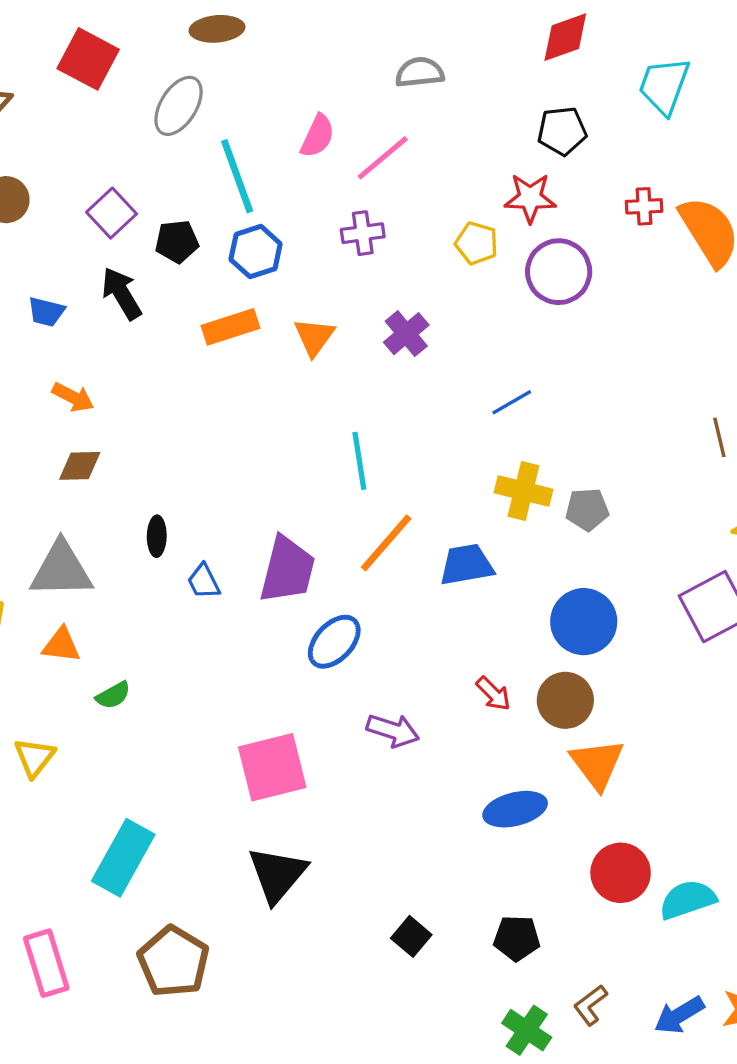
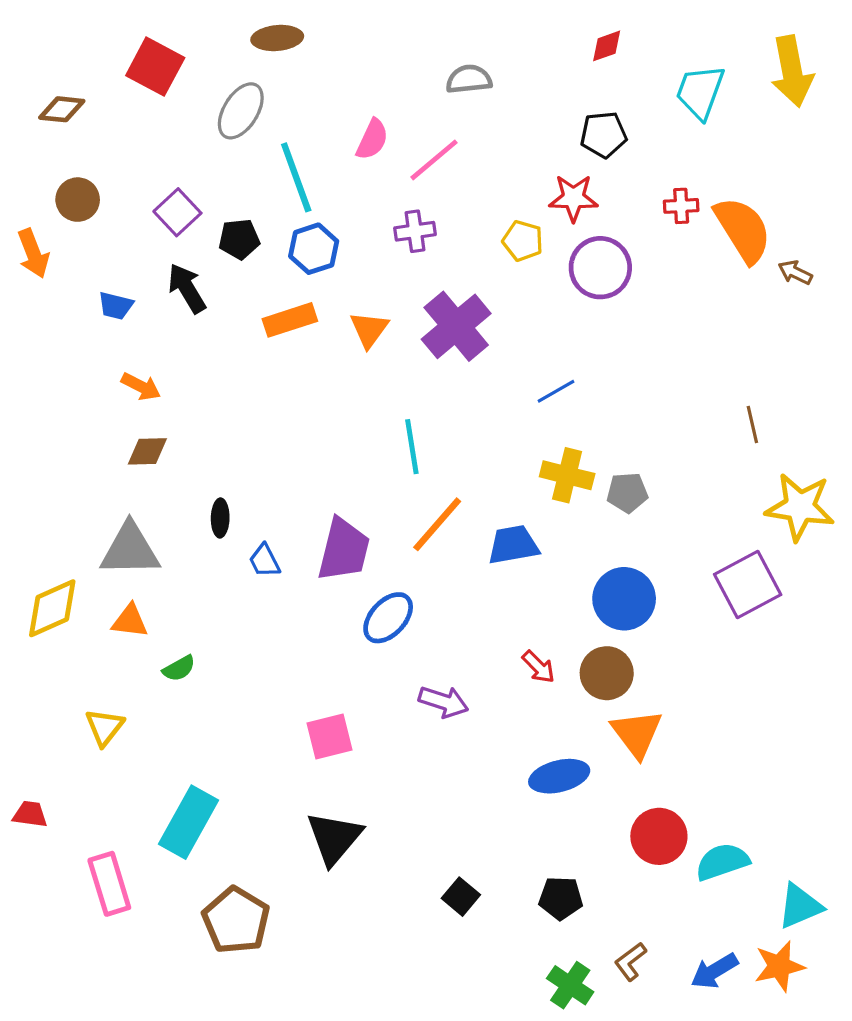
red diamond: (565, 37) -> (607, 46), size x0.7
purple cross: (406, 334) -> (456, 326), size x1.6
pink square: (272, 767) -> (329, 737), size x0.7
pink rectangle: (46, 963) -> (109, 884), moved

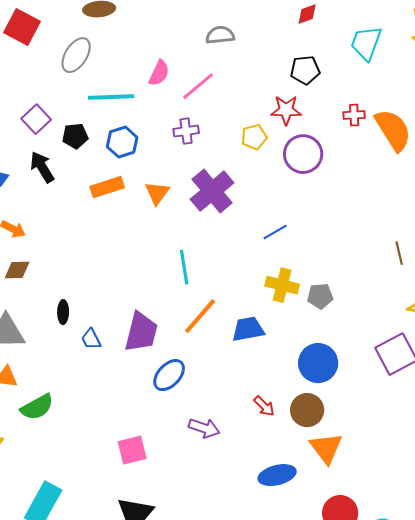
cyan line: (296, 177) -> (111, 97), turned -72
yellow pentagon: (523, 241) -> (254, 137), turned -30
green semicircle: (179, 668) -> (37, 407), size x1.6

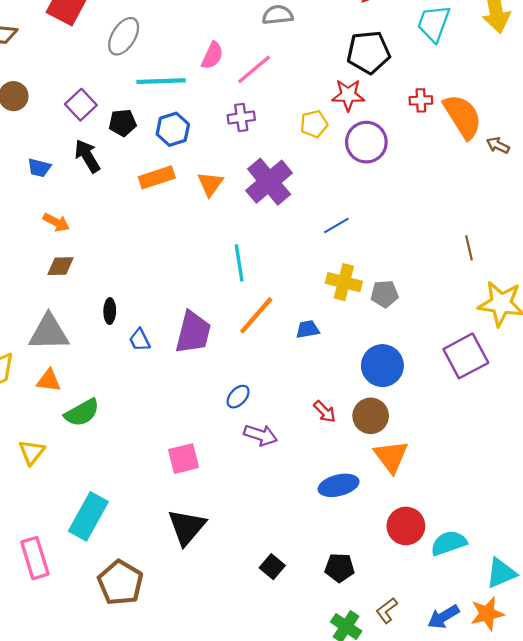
black pentagon: (305, 70) -> (368, 52), size x1.4
blue trapezoid: (248, 329) -> (308, 329), size x0.7
blue ellipse: (169, 375) -> (238, 397), moved, size x0.7

